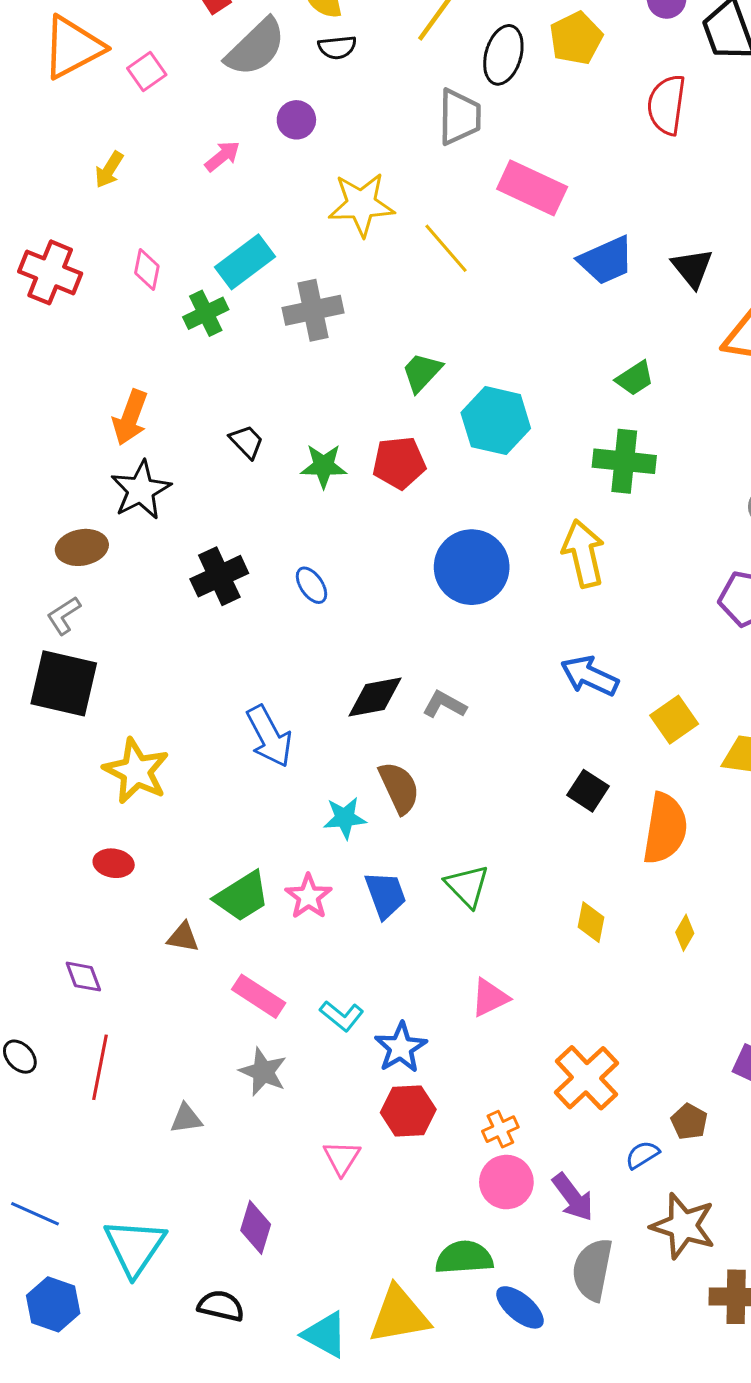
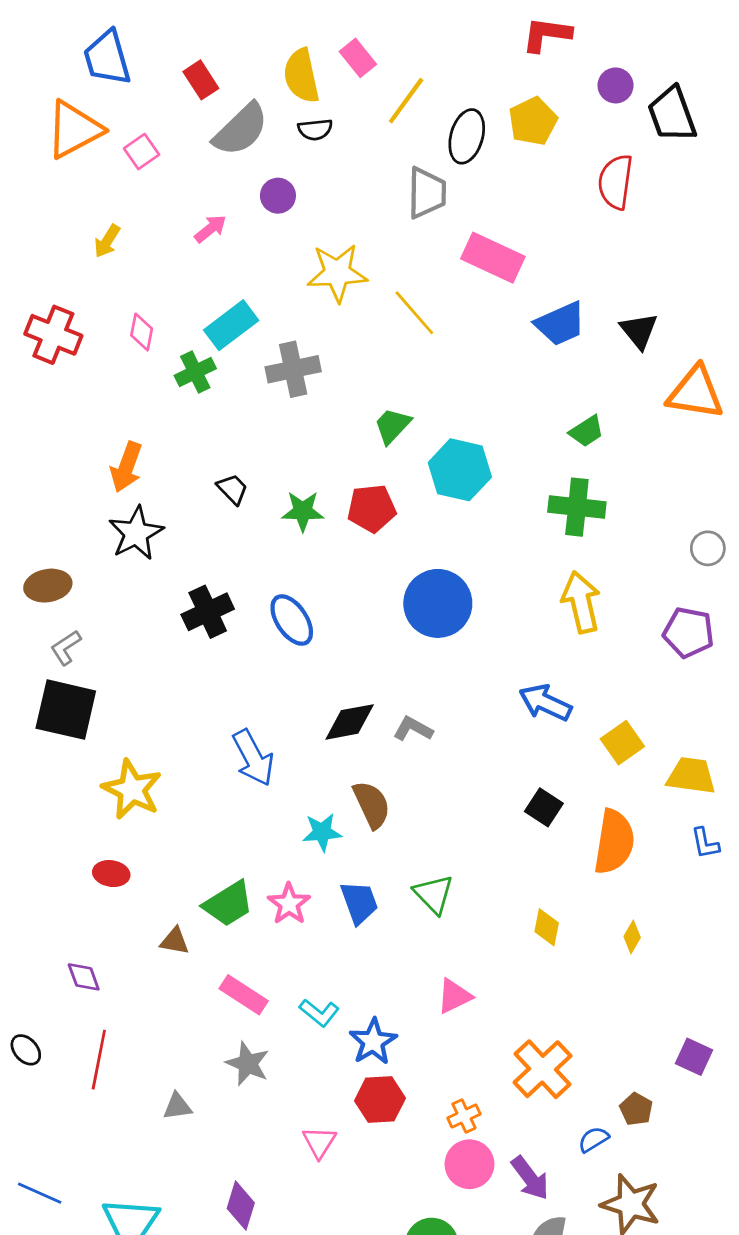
brown ellipse: (82, 547) -> (48, 586), moved
yellow arrow: (583, 553) -> (581, 602), moved
blue ellipse: (311, 585) -> (292, 620), size x1.5

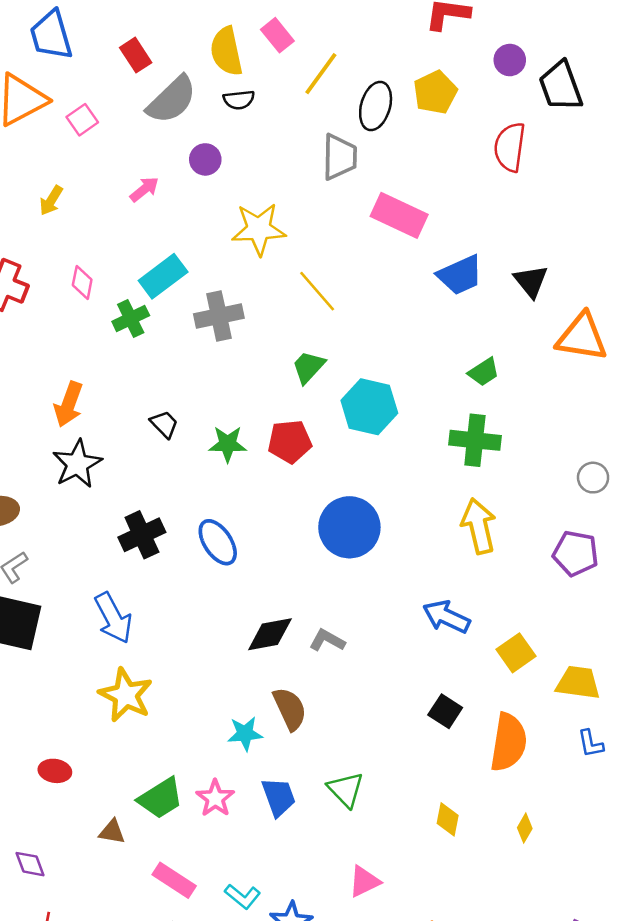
yellow line: (414, 313) -> (317, 291), moved
blue arrow: (253, 758) -> (113, 618), moved
yellow star: (132, 789) -> (126, 695), moved

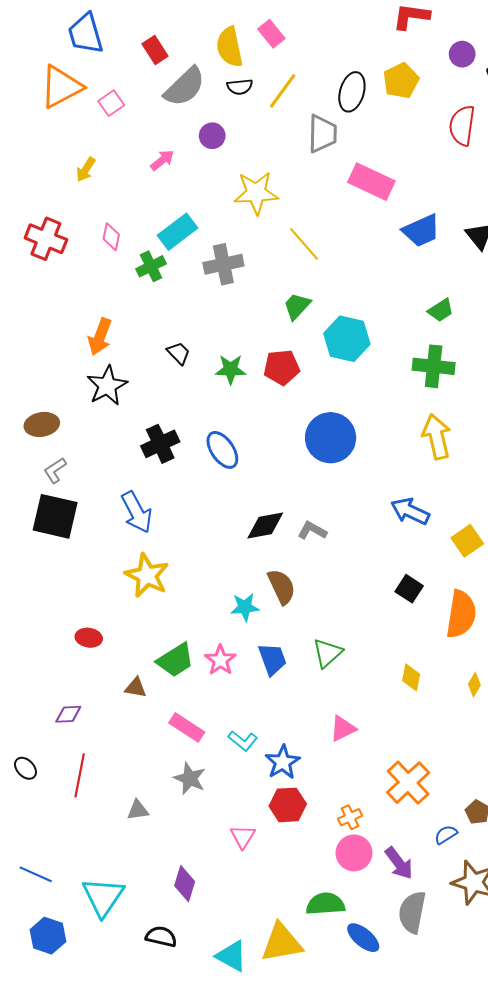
yellow line: (321, 74) -> (283, 91), moved
green triangle: (346, 790) -> (327, 653), turned 32
purple diamond: (30, 864) -> (68, 714), turned -72

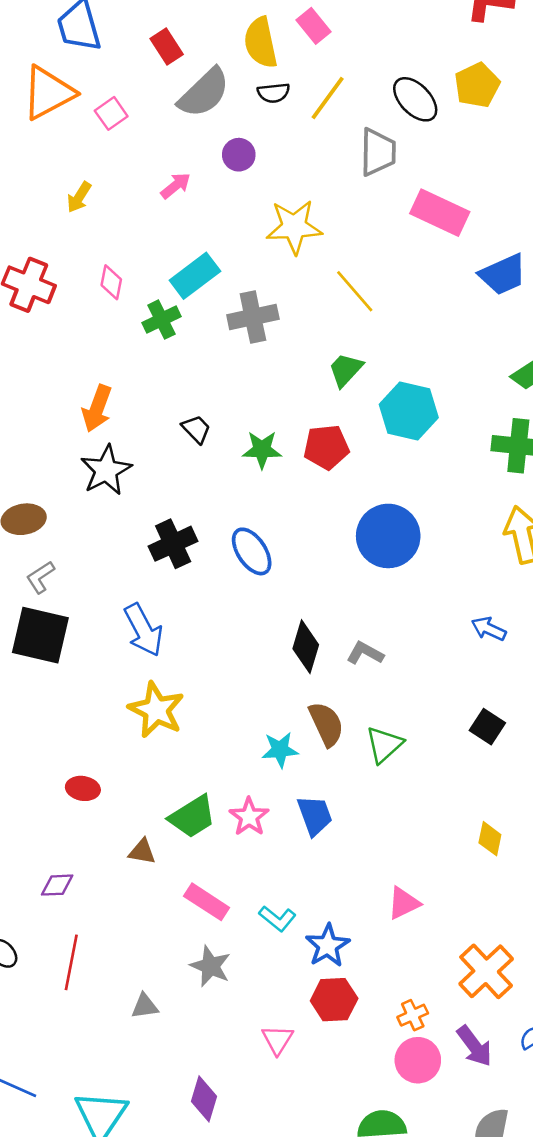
black ellipse: (352, 92) -> (415, 99), turned -60
blue arrow: (410, 511) -> (489, 629), size x0.7
black diamond: (265, 525) -> (306, 647), turned -63
green triangle: (327, 653) -> (384, 745), moved
purple arrow: (399, 863) -> (474, 1046), moved

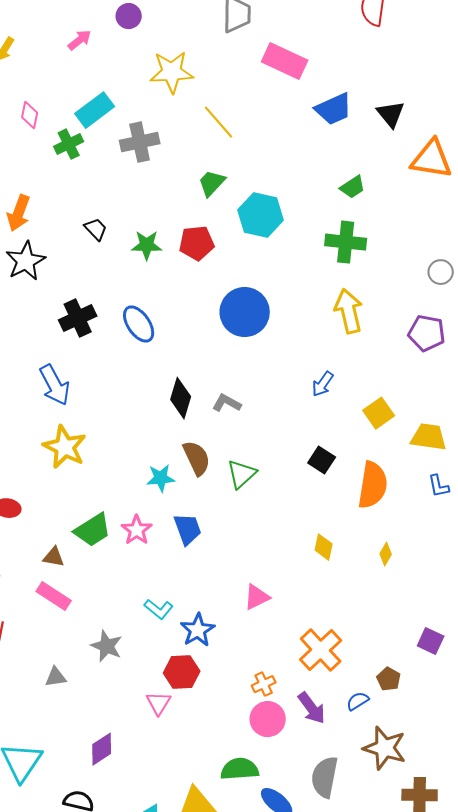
blue arrow: (489, 629) -> (323, 384), turned -80
pink rectangle: (207, 902) -> (54, 596), moved
red hexagon: (334, 1000) -> (182, 672), moved
purple diamond: (204, 1099) -> (102, 749), turned 40

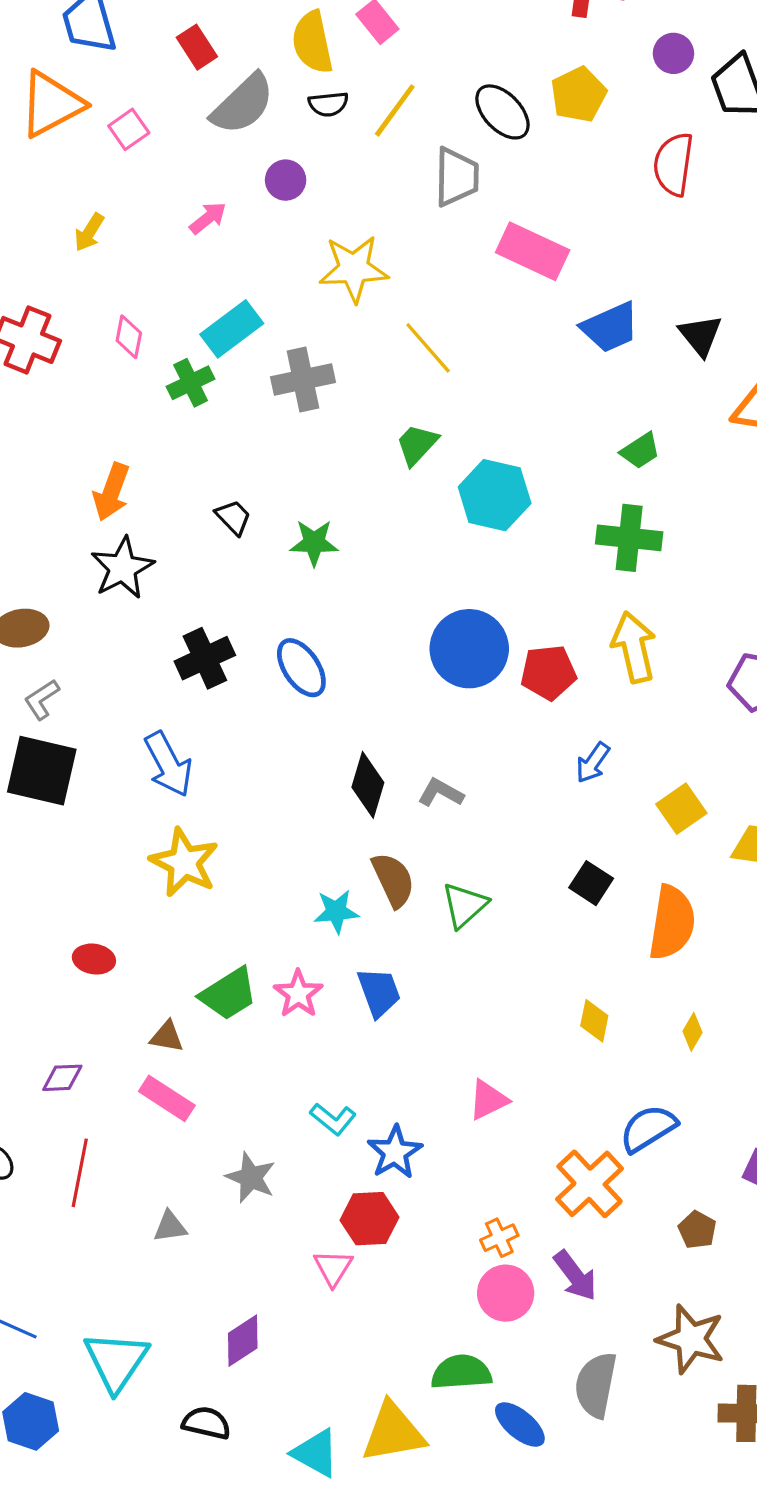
red pentagon: (197, 243) -> (548, 672), moved
blue semicircle: (358, 701) -> (648, 1128), moved, size x1.6

